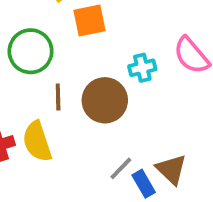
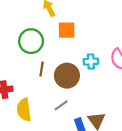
yellow semicircle: (37, 141) -> (24, 110), moved
gray line: (121, 168) -> (61, 105), moved

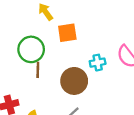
brown line: (42, 69) -> (38, 70), moved

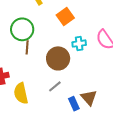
orange square: (67, 33) -> (65, 17), moved, turned -30

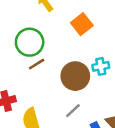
cyan cross: (79, 44) -> (101, 66), moved
brown line: (27, 47) -> (37, 64), turned 56

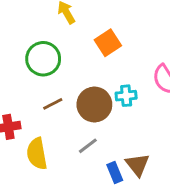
brown line: (37, 64) -> (53, 104), moved

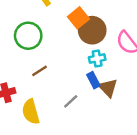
brown circle: (94, 105) -> (92, 30), moved
brown triangle: (137, 165) -> (108, 88), moved
blue rectangle: (115, 172) -> (93, 80), moved

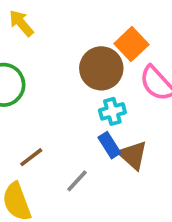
orange square: (78, 18) -> (131, 44), moved
brown line: (39, 71) -> (31, 157), moved

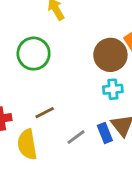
blue rectangle: (109, 145) -> (105, 133), moved

